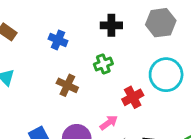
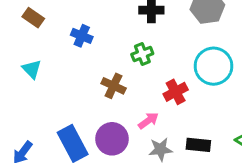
blue cross: (58, 40) -> (82, 36), moved
brown cross: (67, 85) -> (114, 86), moved

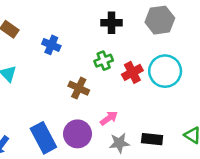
red cross: (176, 92) -> (132, 72), moved

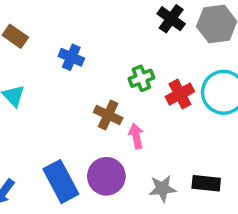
black cross: (111, 23) -> (171, 19), moved, turned 36
pink arrow: (109, 118) -> (136, 136), moved, turned -66

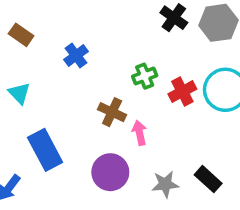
blue cross: (71, 57) -> (76, 55), turned 30
blue rectangle: (61, 182) -> (45, 150), moved
black rectangle: (206, 183) -> (208, 179), turned 36

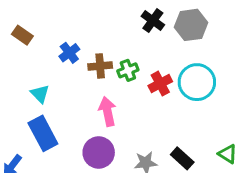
cyan triangle: (19, 93) -> (40, 94), moved
brown cross: (112, 112) -> (100, 66), moved, turned -30
pink arrow: (139, 133) -> (107, 111), moved, size x1.4

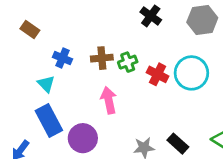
gray hexagon: (191, 25) -> (202, 20), moved
blue cross: (69, 53) -> (62, 58), moved, turned -30
red cross: (160, 84) -> (158, 74), turned -35
purple circle: (99, 152) -> (83, 138), moved

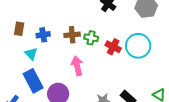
brown rectangle: (30, 30) -> (19, 29), moved, turned 64
blue cross: (62, 58) -> (43, 35), turned -32
green cross: (128, 62) -> (91, 38), turned 32

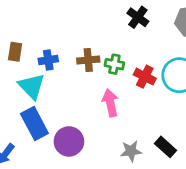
cyan triangle: (31, 54) -> (32, 86), size x1.5
pink arrow: (77, 66) -> (110, 103), moved

